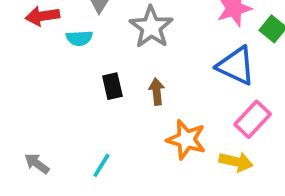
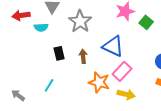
blue triangle: (236, 66) -> (113, 46), moved
pink rectangle: (253, 119) -> (122, 71), moved
cyan line: (101, 165) -> (49, 85), moved

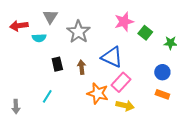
gray arrow: (18, 95) -> (16, 107), turned -128

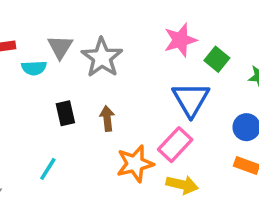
gray triangle: (50, 17) -> (60, 47), moved
blue triangle: (112, 57) -> (191, 99), moved, turned 35
orange star: (98, 93) -> (135, 164), turned -30

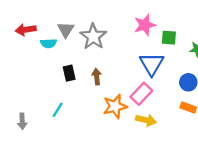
green square: (217, 59) -> (169, 38), turned -35

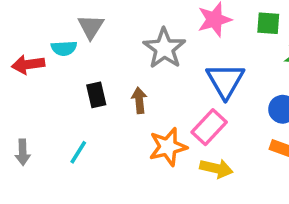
red arrow: (26, 30) -> (28, 64), moved
gray star: (93, 36) -> (164, 48), moved
green square: (169, 38) -> (268, 23), moved
gray arrow: (22, 121) -> (23, 152), moved

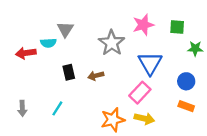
brown arrow: (139, 100) -> (96, 76), turned -98
orange star: (168, 147) -> (113, 120), moved

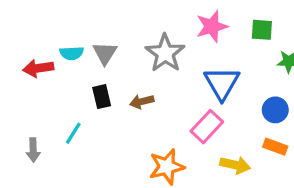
gray triangle: (65, 29) -> (105, 53), moved
cyan line: (57, 108) -> (73, 133), moved
yellow arrow: (144, 119) -> (235, 165), moved

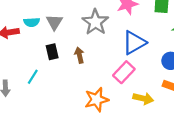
blue triangle: (222, 83) -> (134, 43), turned 30
brown arrow: (142, 102) -> (79, 55), turned 91

